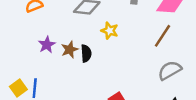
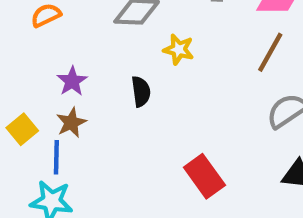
brown star: (70, 50) -> (71, 123), moved
yellow square: (18, 88) -> (22, 129), moved

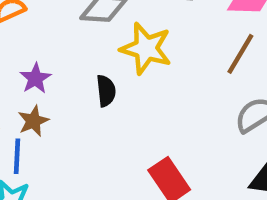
yellow star: (179, 49) -> (146, 48), size x1.6

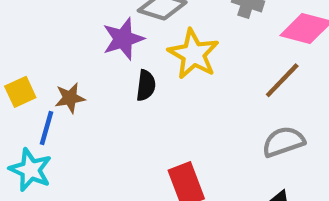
purple star: (35, 78) -> (123, 39), moved, size x1.4

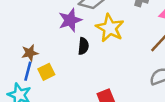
yellow square: (20, 92) -> (46, 72), moved
brown star: (70, 98) -> (30, 53), moved

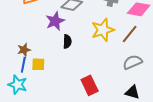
yellow star: (110, 28) -> (103, 30), moved, turned 30
yellow square: (46, 72) -> (38, 64), turned 32

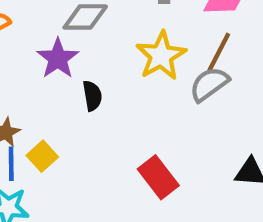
gray semicircle: (132, 62) -> (209, 84), moved
yellow square: (38, 64) -> (42, 156), turned -32

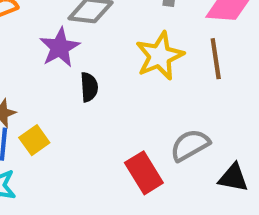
brown line: (219, 52) -> (216, 59), turned -42
gray semicircle: (209, 84) -> (190, 145), moved

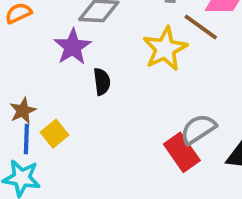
brown line: (216, 59) -> (201, 27), moved, turned -42
red rectangle: (144, 173) -> (182, 152), moved

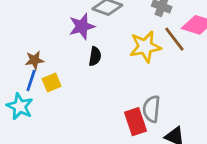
gray semicircle: (198, 129) -> (151, 109), turned -68

